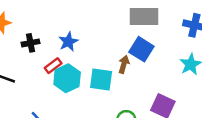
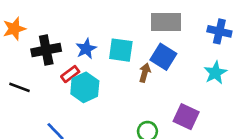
black cross: (30, 43) -> (46, 50), size x1.5
cyan square: (101, 79) -> (121, 50), moved

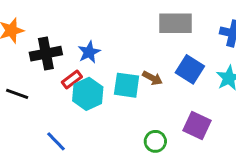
cyan square: (121, 50) -> (127, 85), moved
blue square: (163, 57) -> (190, 69), moved
brown arrow: (145, 73) -> (152, 78), turned 102

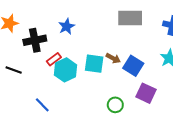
blue star: (89, 52) -> (67, 26), moved
blue square: (190, 69) -> (133, 66), moved

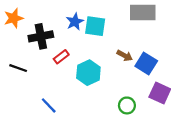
cyan square: (94, 64) -> (95, 26), moved
cyan hexagon: (66, 70) -> (88, 73), moved

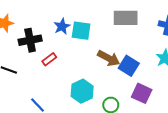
brown arrow: (125, 56) -> (109, 58), size x1.5
cyan hexagon: (88, 73) -> (82, 91), moved

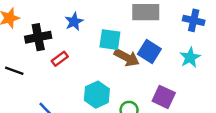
cyan square: (81, 31) -> (110, 40), moved
blue square: (129, 66) -> (149, 52), moved

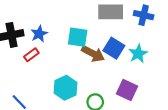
blue cross: (194, 20) -> (144, 15), moved
blue star: (74, 22) -> (39, 34), moved
cyan star: (190, 58) -> (138, 54), moved

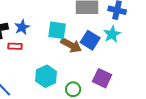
cyan star: (138, 54) -> (112, 34), moved
red rectangle: (31, 55) -> (15, 46), turned 40

